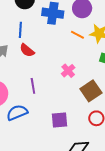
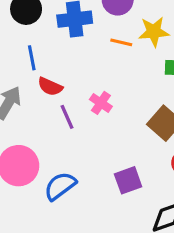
pink cross: (68, 71) -> (101, 103), moved
purple line: (33, 86) -> (67, 117), moved

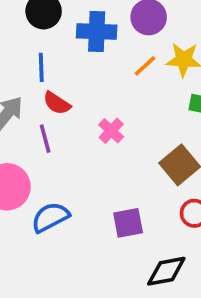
orange line: (121, 42) -> (145, 66), turned -65
purple line: (67, 117) -> (45, 139), moved

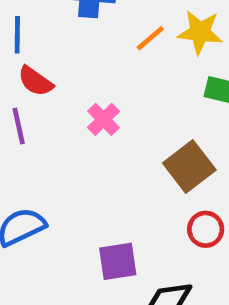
purple square: (128, 223) -> (118, 261), moved

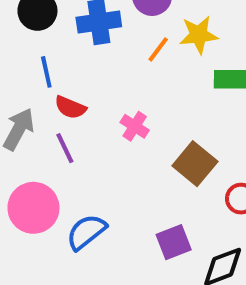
brown square: (189, 167) -> (195, 164), moved

